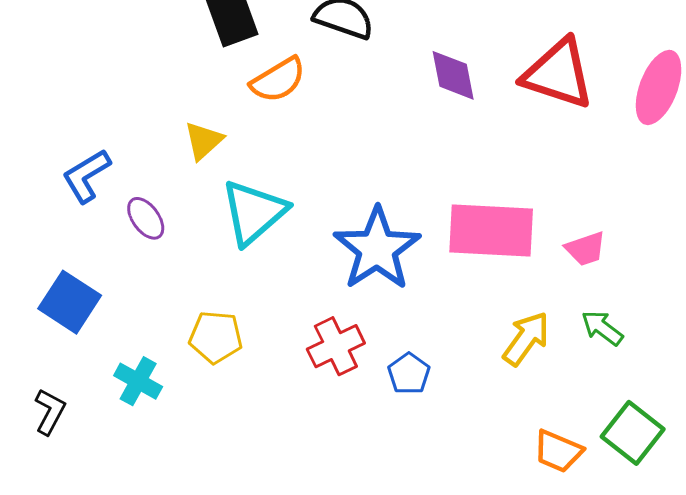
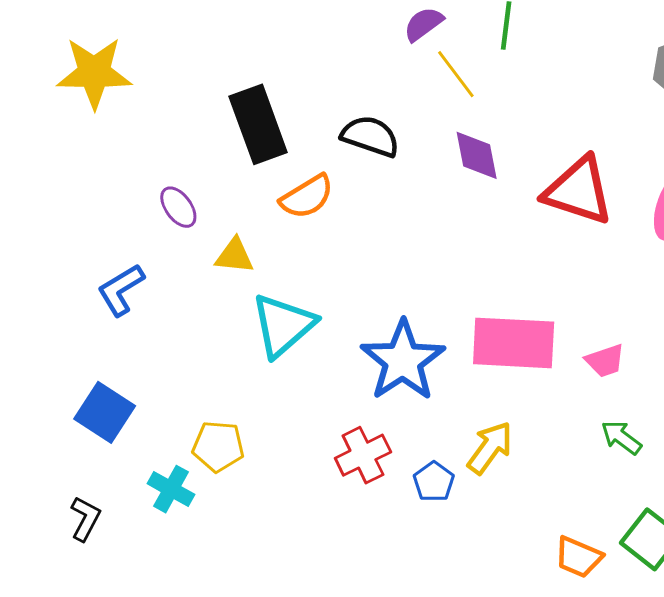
purple diamond: (453, 75) -> (477, 155), moved
yellow triangle: (204, 141) -> (234, 256), turned 48
purple ellipse: (146, 218) -> (178, 207), moved
yellow pentagon: (216, 337) -> (218, 446), moved
yellow arrow: (526, 339) -> (490, 448), moved

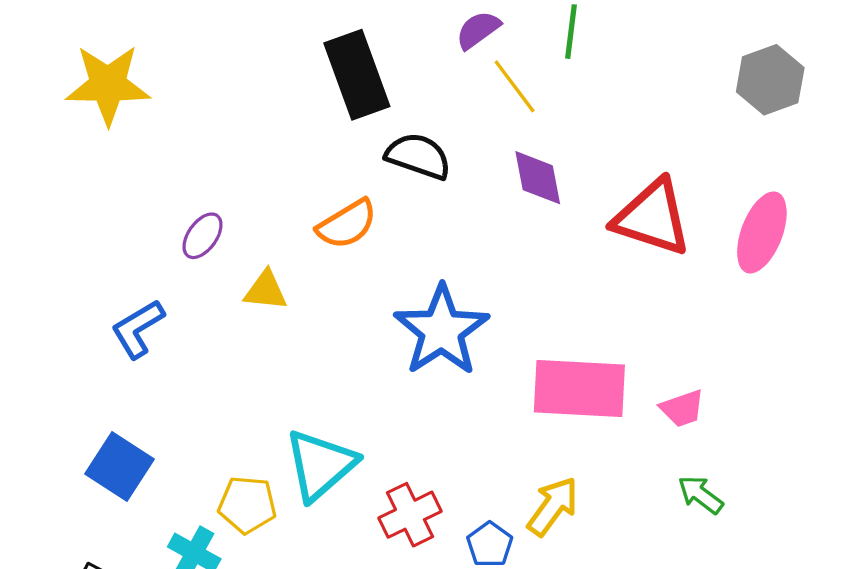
black rectangle: (258, 124) -> (357, 75), moved
purple ellipse: (178, 207) -> (203, 236), turned 72
cyan triangle: (283, 325) -> (320, 465), moved
blue star: (403, 361) -> (442, 330), moved

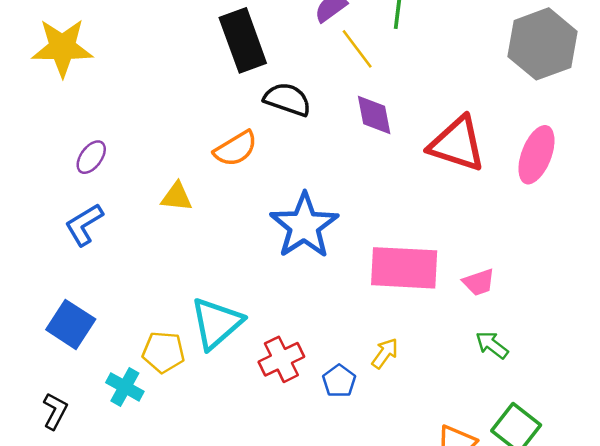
gray hexagon: (770, 80) -> (543, 44), size x1.4
purple ellipse: (203, 236) -> (91, 157), moved
yellow arrow: (553, 506) -> (385, 353), size x0.7

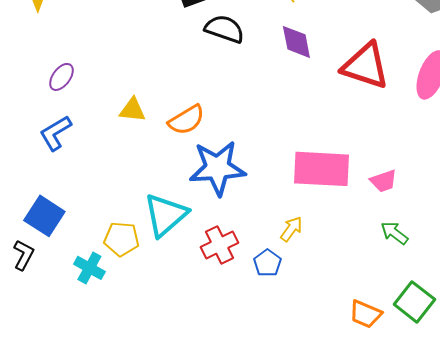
orange semicircle: (236, 149) -> (186, 120), moved
blue star: (304, 226) -> (217, 168), moved, turned 30
yellow arrow: (385, 353) -> (291, 229), moved
black L-shape: (55, 411) -> (23, 255), moved

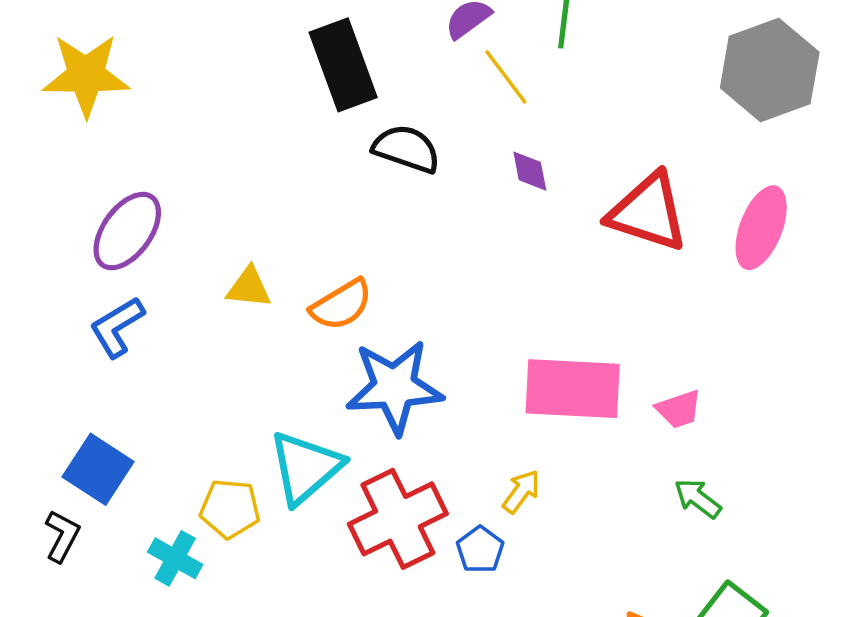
purple diamond: (296, 42) -> (530, 171), size x0.7
purple ellipse: (61, 77) -> (127, 231), size x1.6
red cross: (219, 245) -> (398, 519), size x1.5

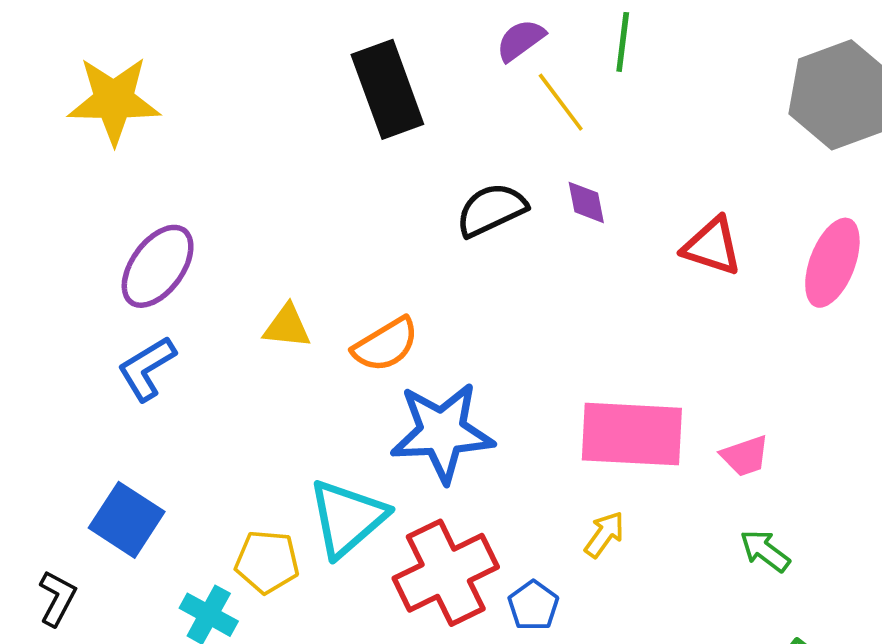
black semicircle: (406, 149) -> (491, 210), moved, turned -44
red triangle: (648, 212) -> (712, 246), size x0.7
yellow arrow: (521, 491) -> (604, 534), moved
black L-shape: (62, 536) -> (57, 598), moved

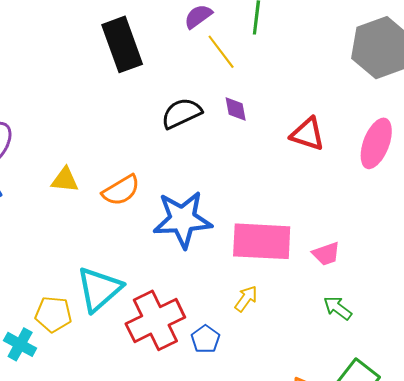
blue star: (442, 432) -> (183, 219), moved

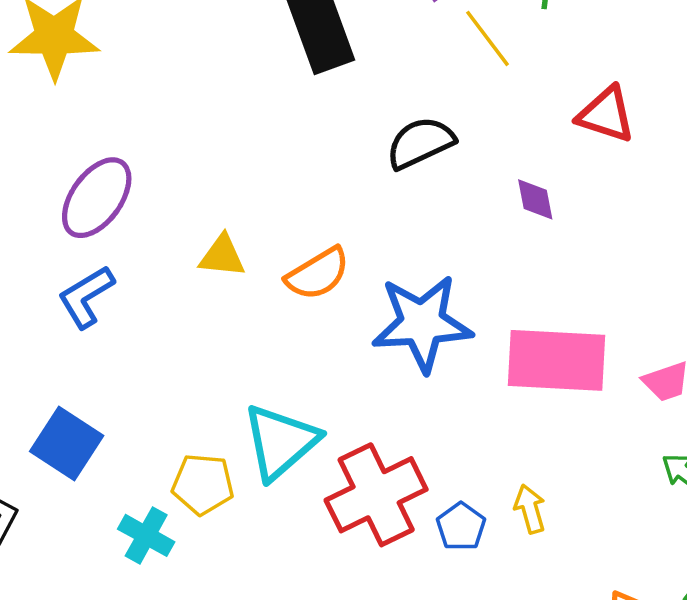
purple diamond: (236, 109) -> (535, 199), moved
red triangle: (307, 134) -> (606, 115), moved
yellow arrow: (246, 299) -> (530, 509), moved, turned -52

